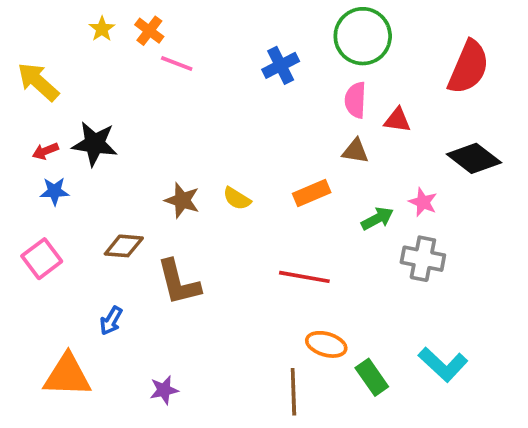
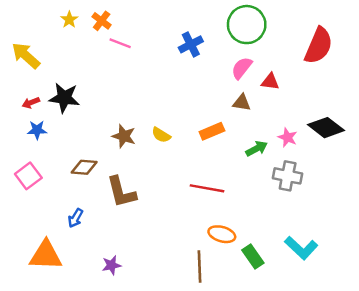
pink semicircle: (355, 100) -> (242, 68), turned 35
black diamond: (474, 158) -> (326, 128), moved

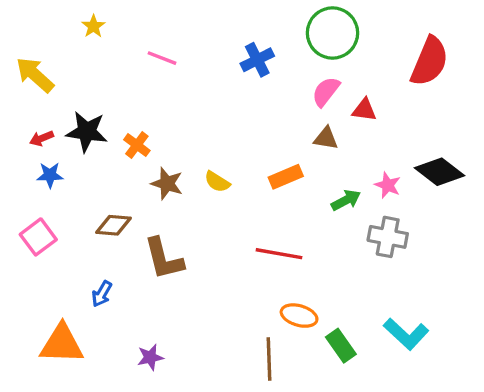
orange cross: (102, 21) -> (137, 145), moved

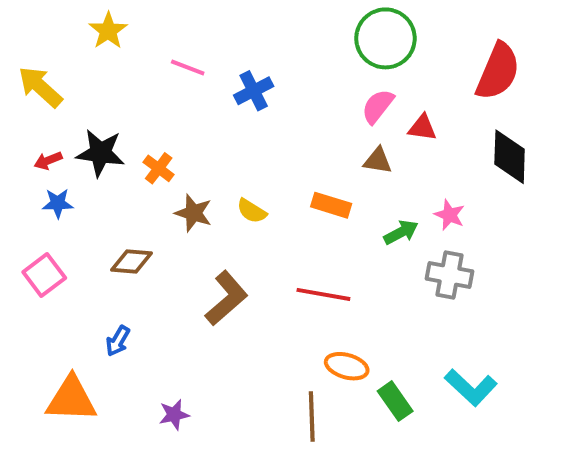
yellow star: (93, 26) -> (108, 31), size x1.4
blue cross: (257, 60) -> (254, 91), moved
black diamond: (440, 172) -> (510, 157), moved, turned 54
orange rectangle: (286, 177) -> (331, 205), turned 40
brown L-shape: (164, 259) -> (226, 298), moved, turned -117

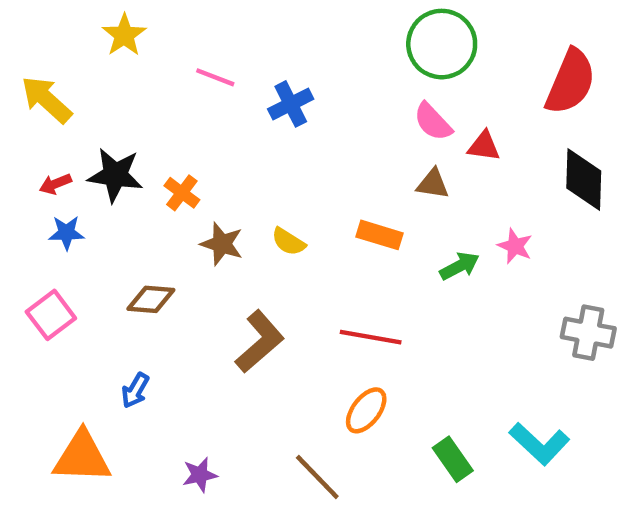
pink semicircle: (378, 106) -> (433, 122), turned -81
gray cross: (449, 275) -> (588, 333), moved
orange ellipse: (347, 366) -> (366, 410), moved, turned -69
brown line: (312, 417) -> (317, 477), moved, turned -42

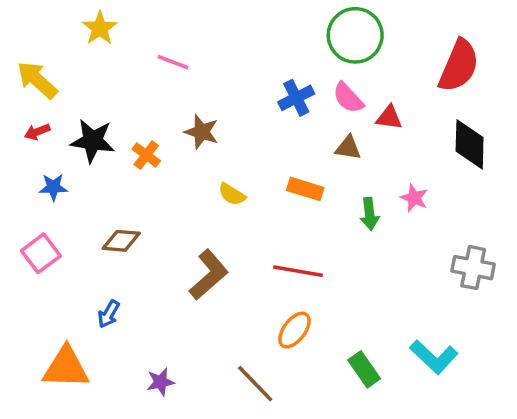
blue cross: (291, 104) -> (296, 98), moved
red arrow: (55, 184) -> (37, 132), moved
brown star: (222, 244) -> (202, 132), moved
green arrow: (459, 266) -> (369, 214), turned 112

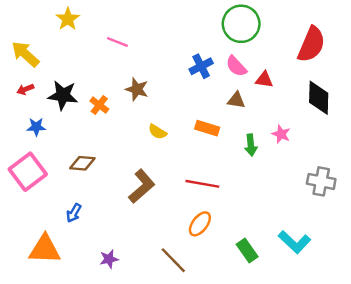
pink square: (41, 253) -> (28, 172), size x1.4

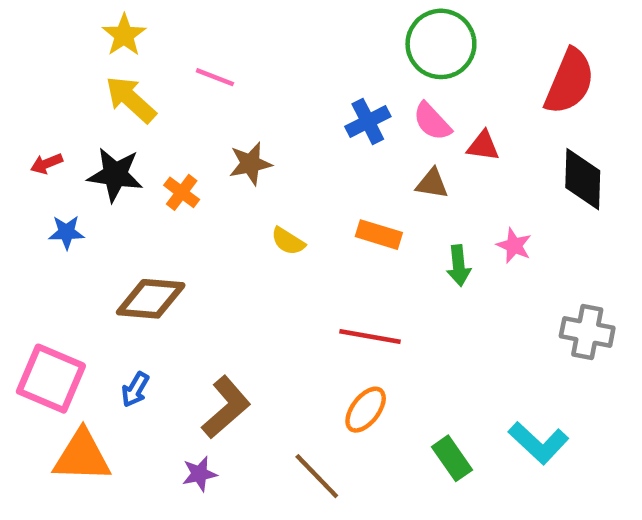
yellow arrow: (25, 54) -> (131, 99), moved
brown star: (137, 89) -> (250, 164), turned -30
brown diamond: (82, 163) -> (151, 299), size x1.4
pink square: (28, 172) -> (51, 379), moved, turned -30
brown L-shape: (142, 186) -> (226, 407), moved

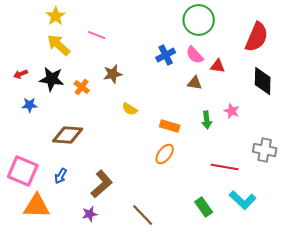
orange rectangle: (379, 235) -> (170, 126), moved
red line: (370, 336) -> (225, 167), moved
orange ellipse: (366, 410) -> (165, 154), moved

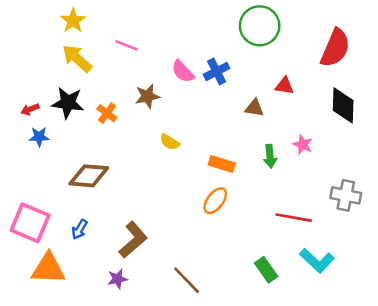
pink semicircle: (195, 55) -> (183, 71), moved
red arrow: (21, 74) -> (30, 109), moved

